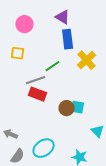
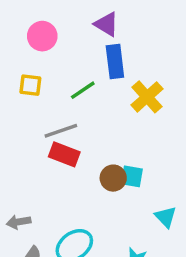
green line: (53, 66) -> (83, 90), moved
gray arrow: (11, 134) -> (19, 222), turned -32

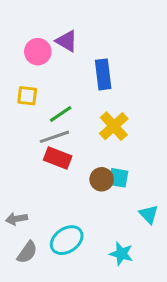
purple triangle: (106, 24) -> (67, 41), moved
green line: (83, 90) -> (61, 114), moved
yellow cross: (147, 97) -> (114, 126), moved

